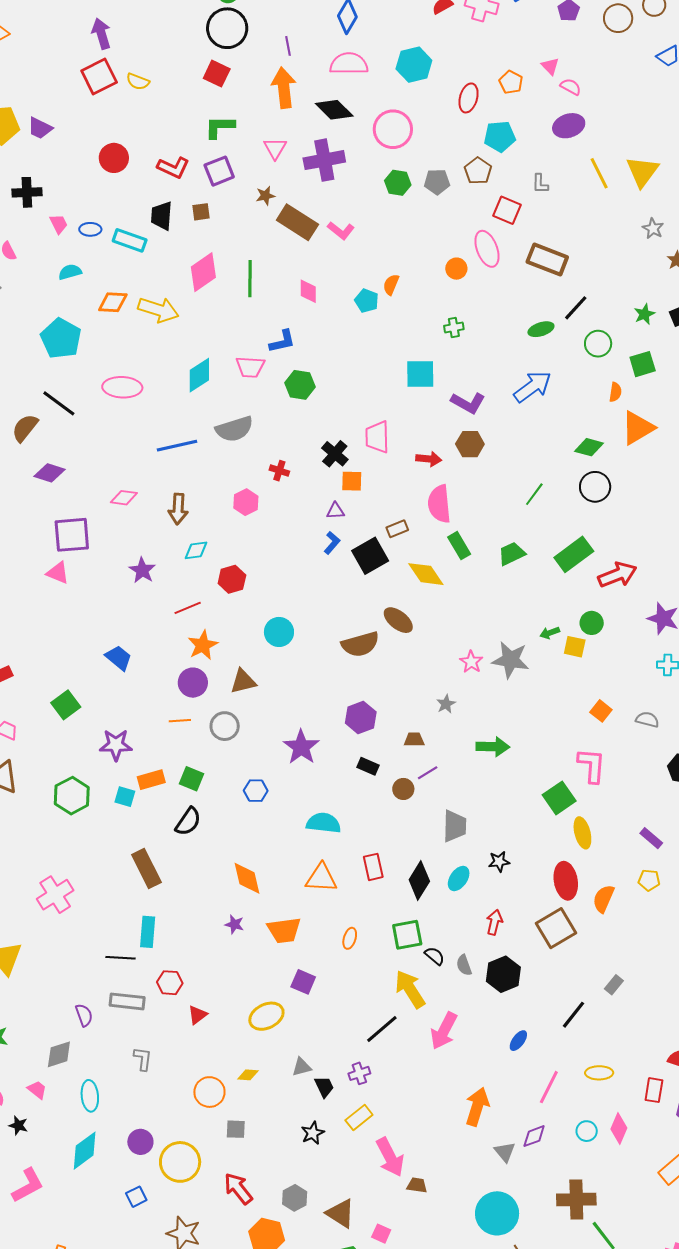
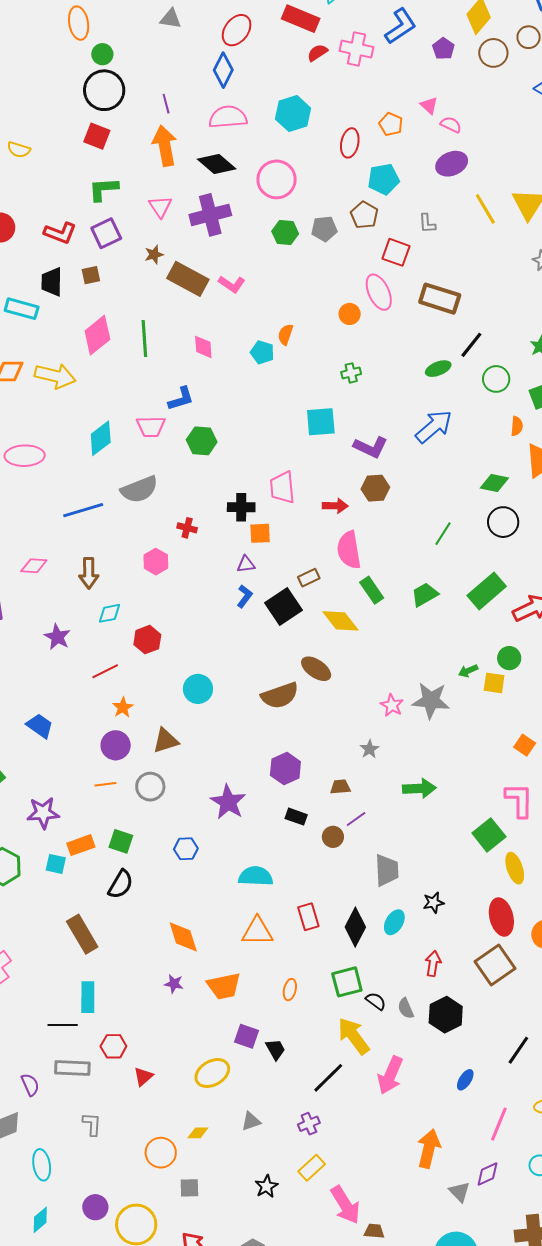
black cross: (335, 454) -> (241, 507), turned -36
orange star: (203, 645) -> (123, 707), size x0.7
black trapezoid: (324, 1087) -> (275, 1049), moved
cyan diamond: (85, 1151) -> (40, 1220), size x0.7

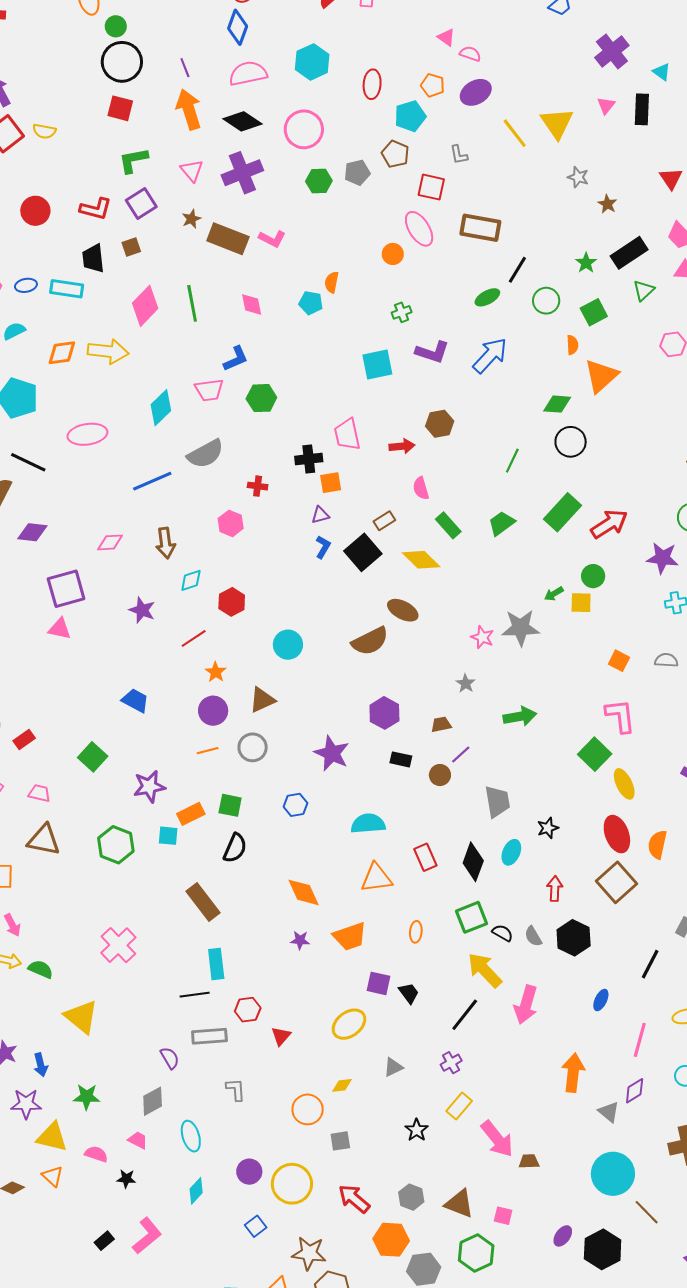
orange pentagon: (391, 124) -> (433, 85), moved
purple L-shape: (371, 447) -> (432, 352), moved
pink semicircle: (349, 550) -> (421, 488), size x0.6

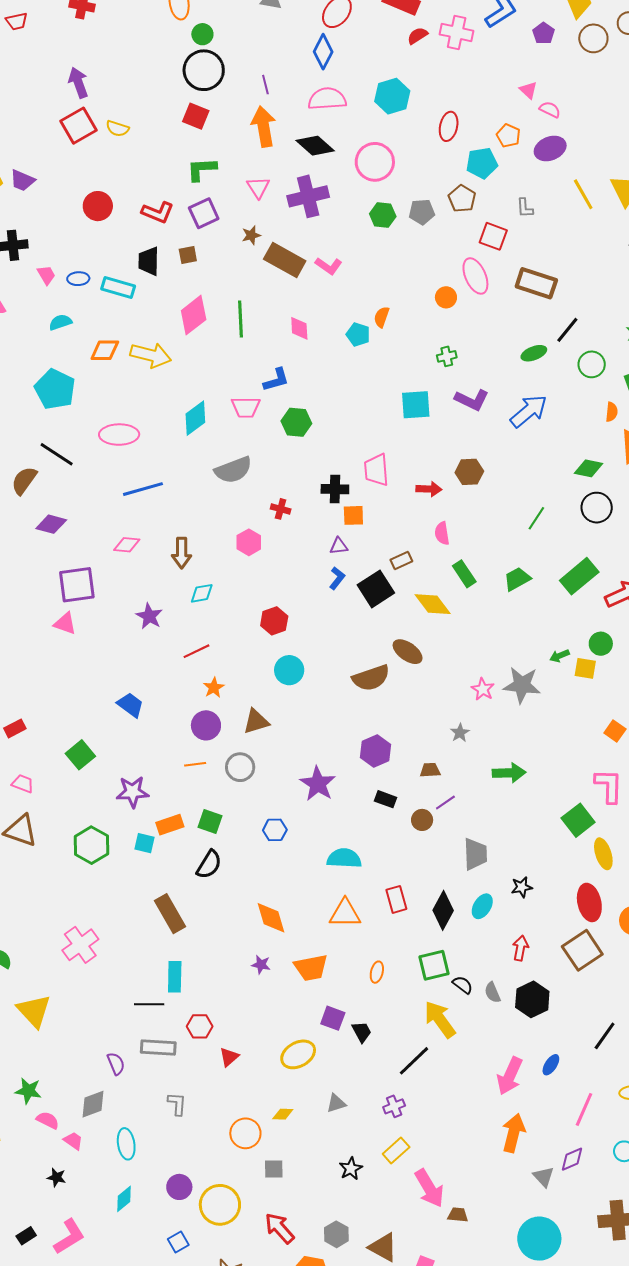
blue line: (152, 481) -> (143, 489), moved
red hexagon: (232, 602) -> (274, 621), moved
pink arrow: (526, 1005) -> (510, 1076), moved
pink semicircle: (96, 1154) -> (48, 1120), moved

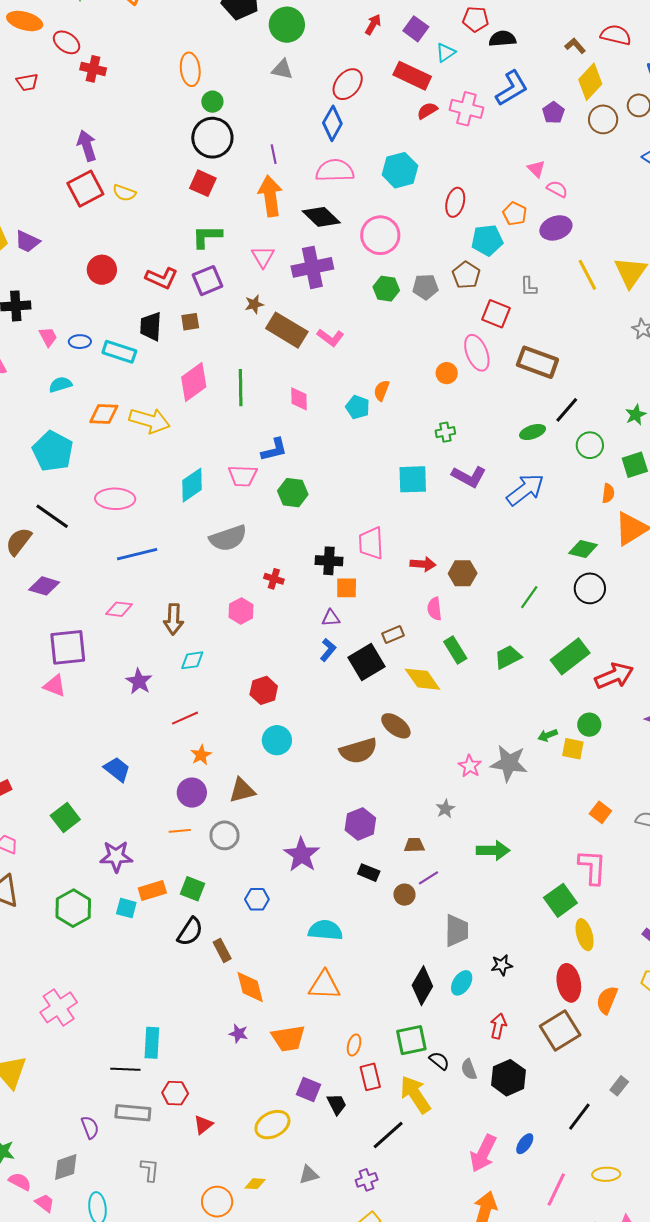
brown hexagon: (469, 472) -> (463, 573), moved
red rectangle: (396, 899) -> (370, 1077), moved
brown rectangle: (170, 914) -> (222, 950), moved, size x0.6

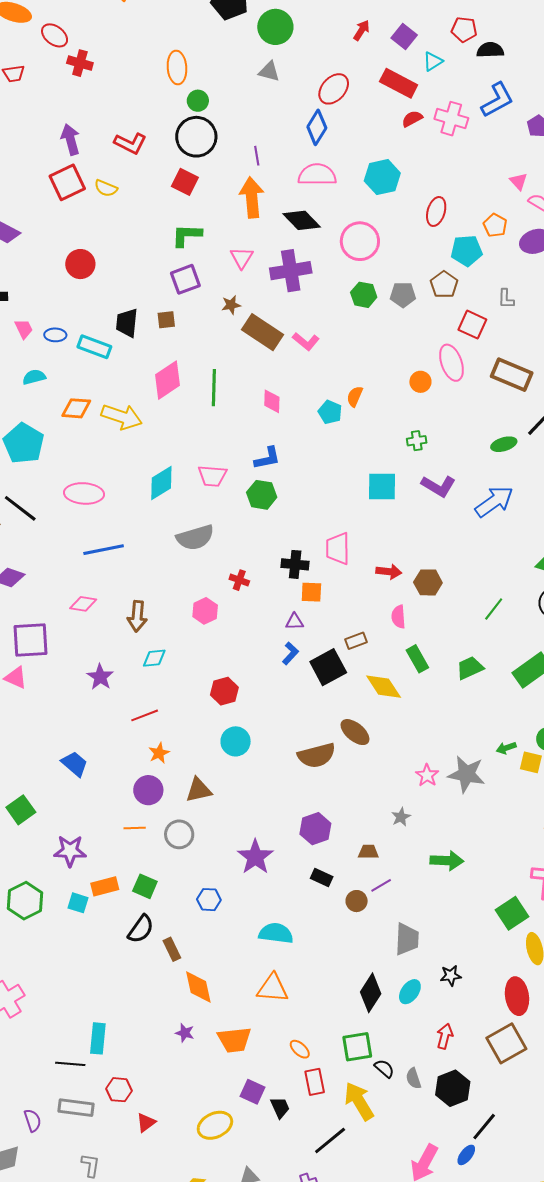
red L-shape: (162, 278) -> (130, 143), moved
blue L-shape: (274, 450) -> (267, 458), moved
orange ellipse: (354, 1045) -> (300, 1049), turned -65
black line: (579, 1117) -> (484, 1127), moved

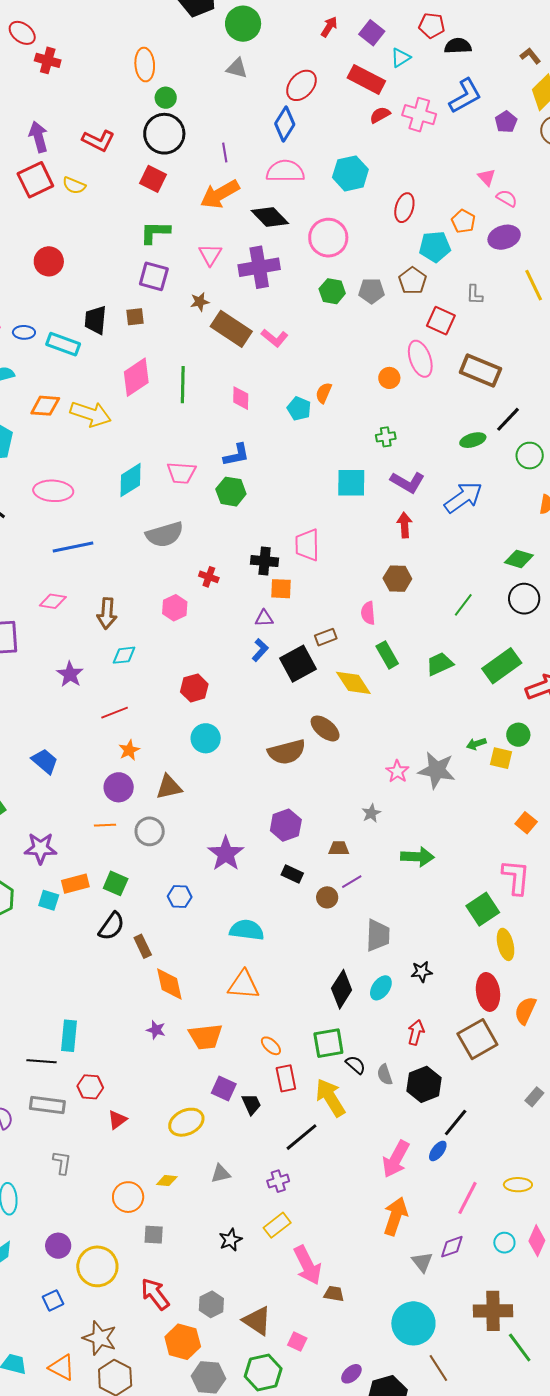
orange arrow: (252, 197) -> (220, 194), turned -114
purple square: (185, 279) -> (154, 276), turned 36
red arrow: (389, 572) -> (405, 525), moved, turned -100

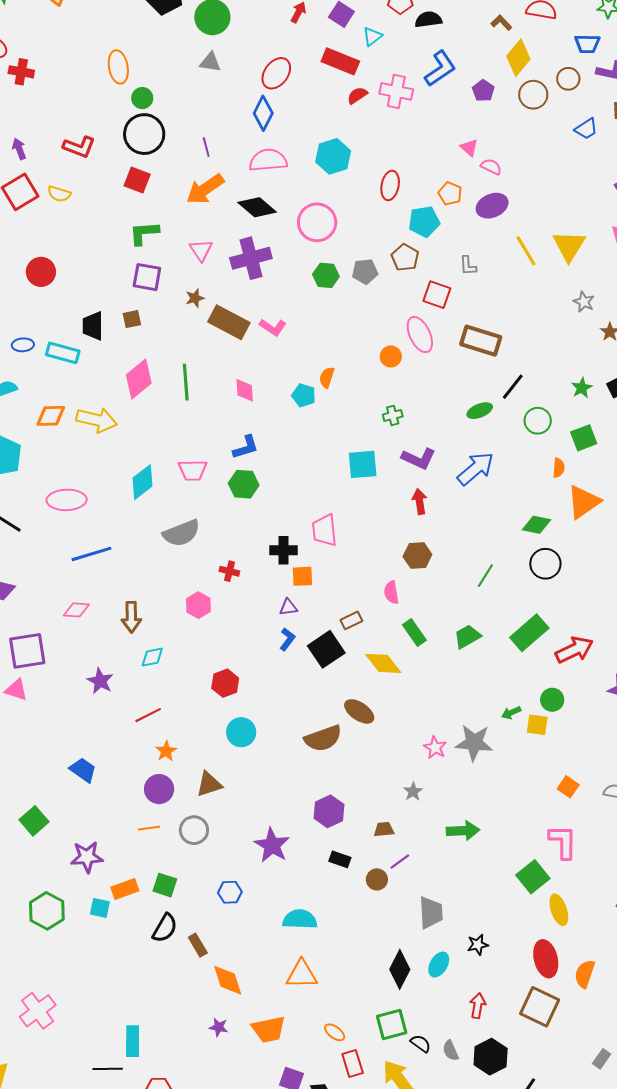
purple arrow: (38, 137) -> (19, 149), size x0.7
brown square: (477, 1039) -> (540, 1007), turned -30

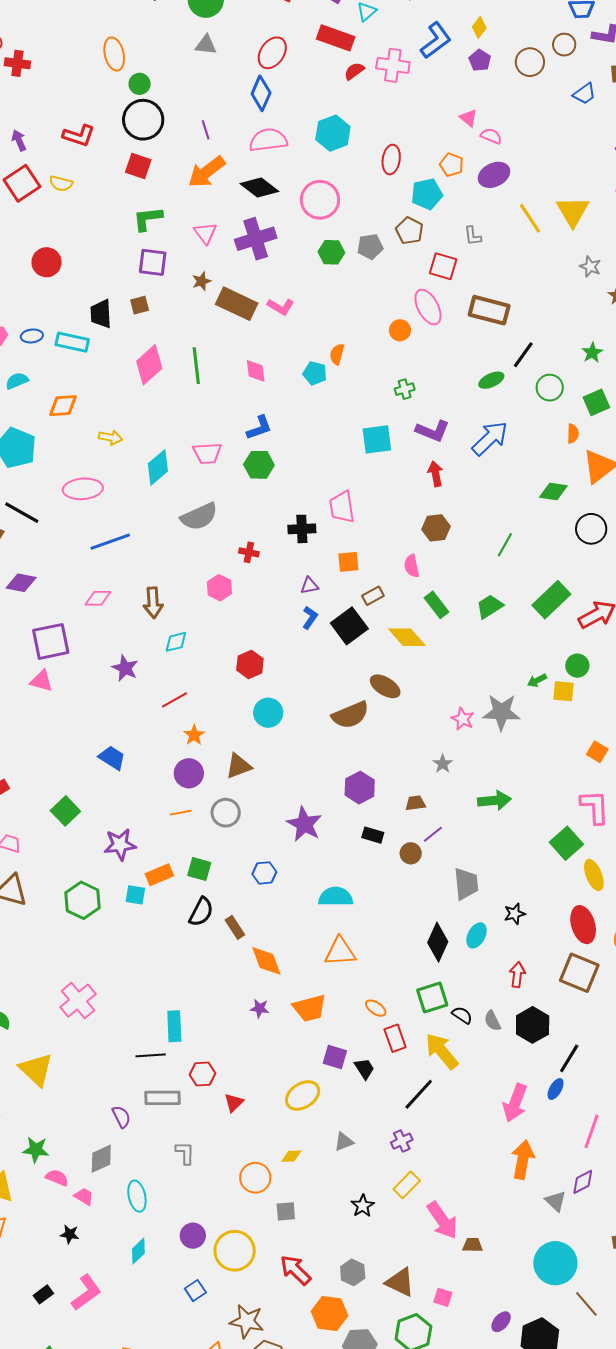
yellow diamond: (518, 58) -> (479, 27), moved, size x0.6
yellow arrow: (97, 420) -> (111, 438), moved, size x0.6
black circle: (545, 564) -> (591, 529), moved
orange square: (302, 576) -> (348, 562), moved

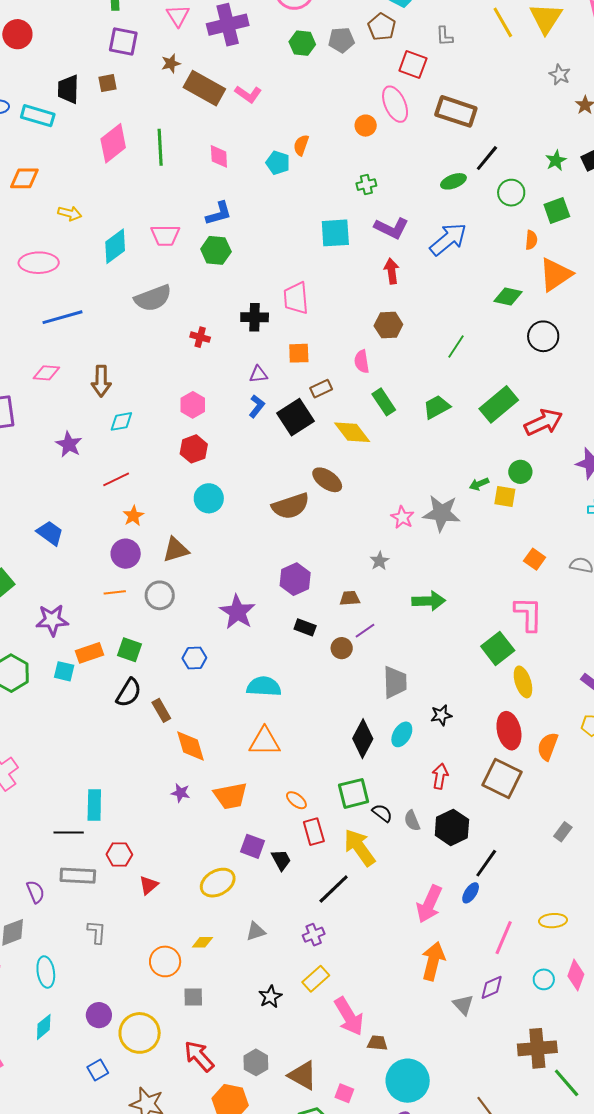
pink hexagon: (219, 588) -> (193, 405), moved
cyan circle: (555, 1263) -> (408, 1081), moved

